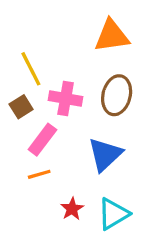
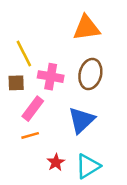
brown square: (21, 107) -> (16, 83), turned 30

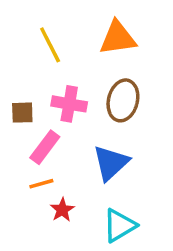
yellow line: (24, 54) -> (50, 45), moved
red star: (56, 162) -> (62, 210), moved

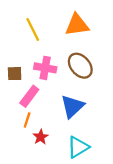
brown ellipse: (123, 100) -> (80, 66), turned -55
orange line: (41, 184) -> (27, 120), turned -56

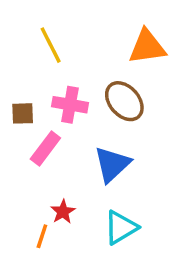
orange triangle: (77, 25) -> (147, 47), moved
orange line: (27, 120) -> (42, 236), moved

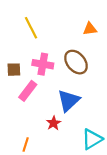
orange triangle: (147, 47) -> (90, 29), size x0.6
red star: (63, 212) -> (54, 123), moved
cyan triangle: (121, 227) -> (92, 139), moved

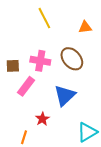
yellow line: (31, 28) -> (44, 18), moved
red star: (54, 123) -> (42, 119), moved

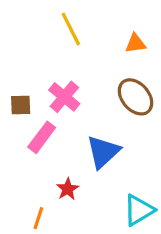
brown ellipse: (72, 59) -> (135, 97), moved
pink cross: (40, 61) -> (64, 97), turned 30

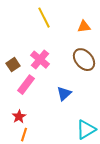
brown square: (21, 105) -> (13, 65), turned -32
blue triangle: (103, 152) -> (64, 94), size x0.7
red star: (68, 189) -> (19, 117), moved

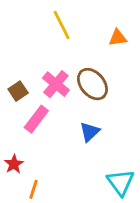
brown ellipse: (84, 60) -> (92, 84), moved
red star: (19, 117) -> (14, 164), moved
cyan triangle: (86, 130) -> (121, 182), turned -35

